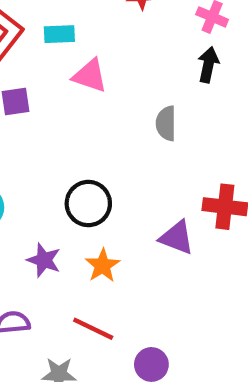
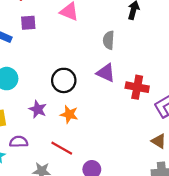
purple triangle: (177, 238) -> (106, 73), moved
orange star: (103, 265) -> (69, 114), turned -30

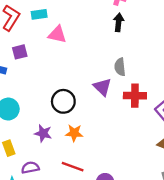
gray semicircle: (109, 40) -> (120, 67), moved
purple triangle: (106, 73) -> (102, 87), turned 30

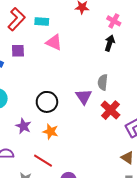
red cross: (135, 96) -> (110, 110), turned 30

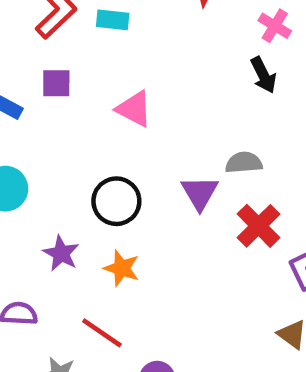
pink triangle: (54, 42) -> (134, 109), moved
black arrow: (110, 43) -> (263, 75), turned 133
gray semicircle: (103, 82) -> (244, 163), turned 77

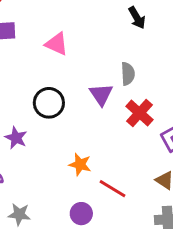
gray semicircle: (244, 163) -> (128, 74), turned 95
orange star: (122, 268) -> (80, 164), moved
red line: (102, 333) -> (112, 189), moved

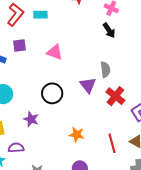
red line: (112, 189) -> (112, 143), moved, turned 48

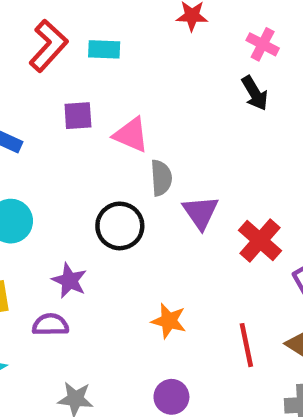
purple square: (19, 45) -> (78, 116), moved
gray semicircle: (105, 70) -> (161, 178), moved
purple semicircle: (16, 148) -> (50, 325), moved

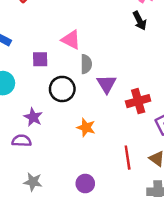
purple square: (78, 116) -> (40, 59), moved
red cross: (260, 241) -> (138, 101), turned 30
orange star: (169, 321) -> (86, 127), moved

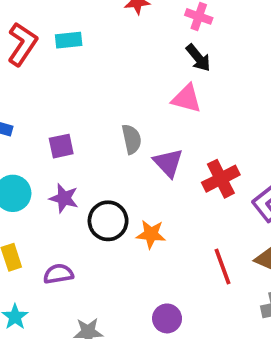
pink triangle: (71, 40) -> (186, 99), moved
black circle: (62, 89) -> (108, 221), moved
purple star: (33, 117) -> (64, 198), moved

